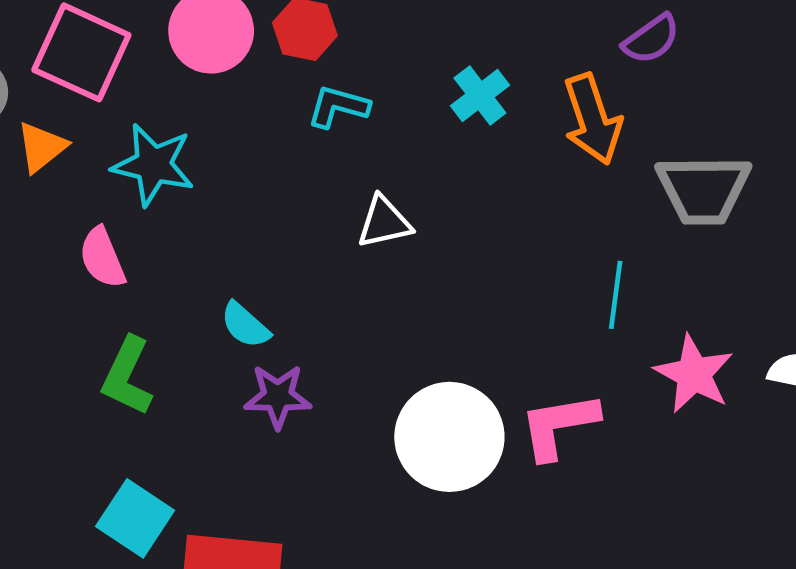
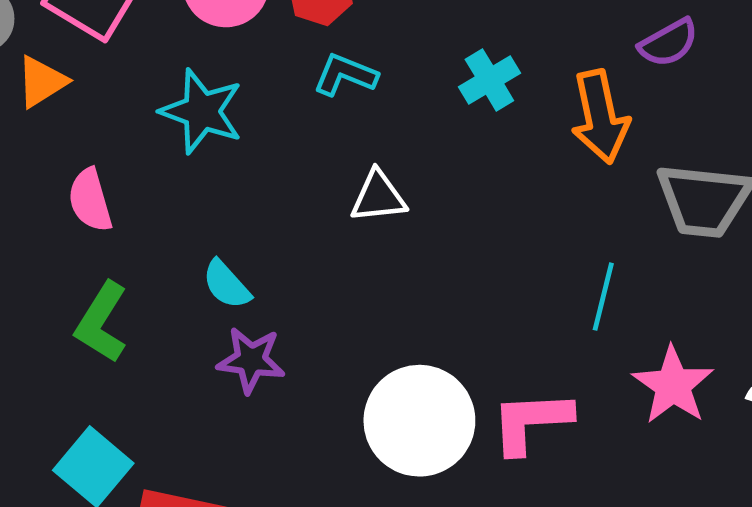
cyan star: (153, 165) -> (202, 111), moved

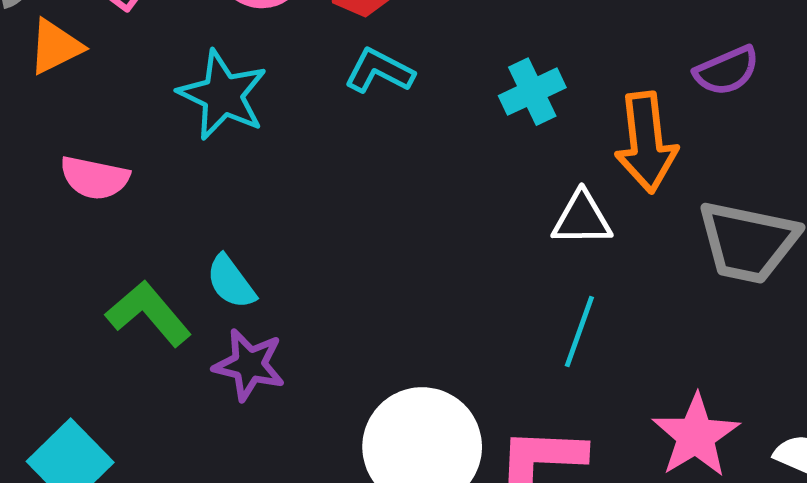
white triangle: (378, 197) -> (582, 219), moved
pink semicircle: (90, 200) -> (95, 178), turned -68
cyan line: (603, 297) -> (579, 332), moved
green L-shape: (102, 322) -> (149, 313), moved, turned 102

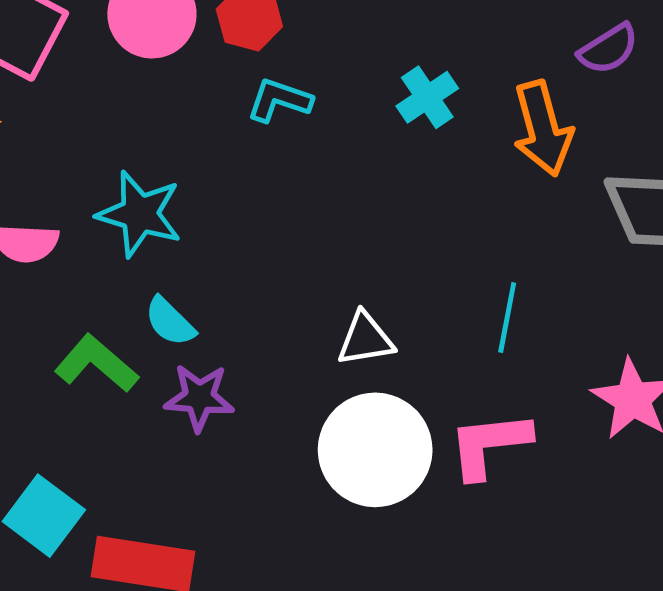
cyan star: (223, 95) -> (140, 214), moved
white triangle: (582, 219) -> (365, 339), moved

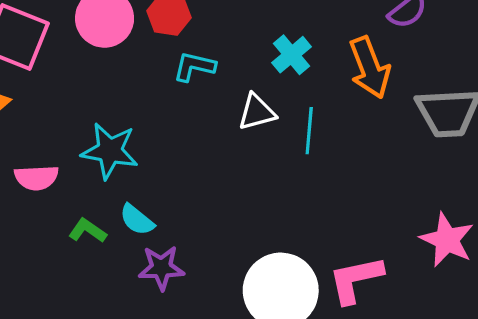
cyan line: (507, 318) -> (309, 131), moved
white triangle: (365, 339) -> (257, 112), moved
green L-shape: (96, 364) -> (87, 231), moved, size x0.7

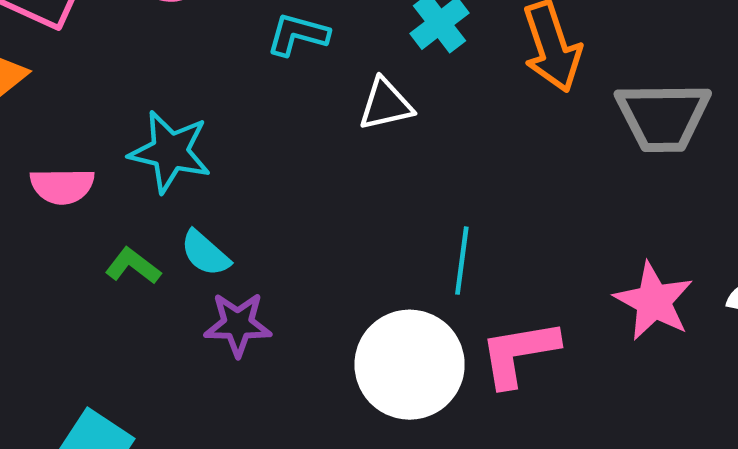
cyan line: (309, 131) -> (462, 261), moved

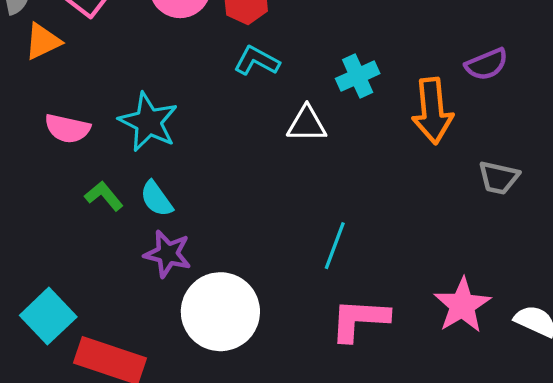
gray trapezoid: (663, 117) -> (499, 178), size x0.6
white circle: (410, 365) -> (220, 312), moved

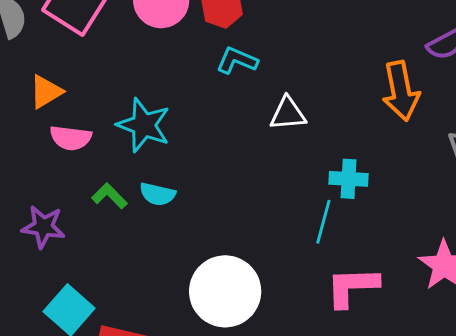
orange triangle: (43, 41) -> (46, 92), moved
cyan cross: (358, 76) -> (349, 179), moved, turned 33
cyan semicircle: (156, 199) -> (157, 194), turned -36
purple star: (168, 254) -> (43, 227), moved

